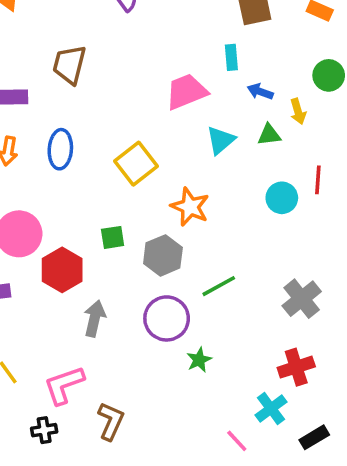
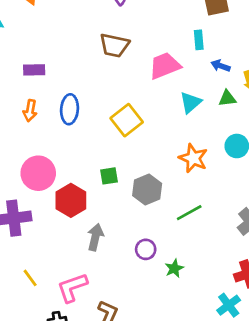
brown trapezoid: (69, 65) -> (114, 45), moved, turned -92
orange star: (190, 207) -> (193, 158), moved
purple circle: (167, 318) -> (146, 249), moved, size x0.6

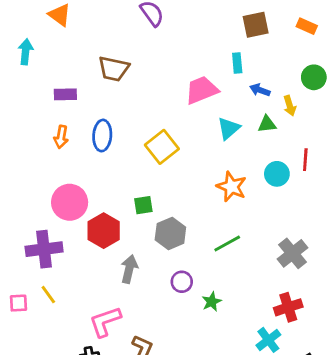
brown trapezoid: (114, 45) -> (114, 69), moved
gray hexagon: (147, 190) -> (170, 233), moved
yellow line: (30, 278) -> (48, 295), moved

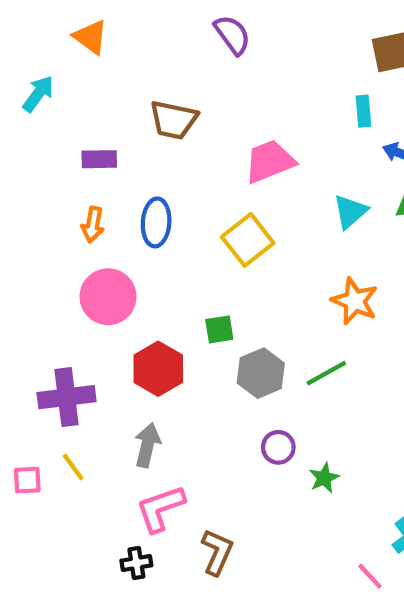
cyan arrow: (26, 52) -> (38, 94), turned 30
pink trapezoid: (202, 90) -> (270, 161), moved
pink circle: (70, 202) -> (108, 297), moved
green line: (227, 243) -> (326, 373), moved
gray arrow: (129, 269) -> (147, 445), moved

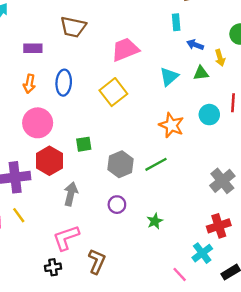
green square: (219, 329) -> (84, 144), moved
red hexagon: (158, 369) -> (49, 161), moved
gray arrow: (147, 445) -> (71, 194), moved
purple circle: (278, 447) -> (117, 205), moved

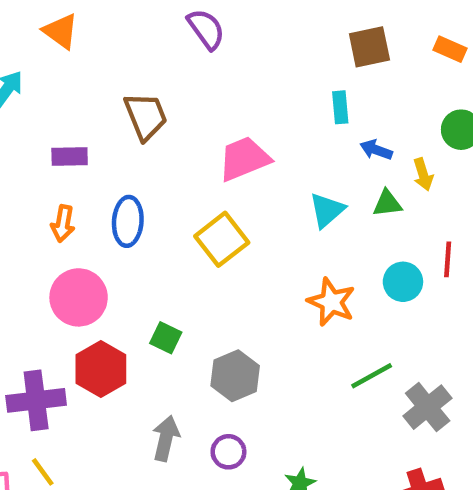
brown trapezoid: (73, 27) -> (146, 116), turned -124
green square: (84, 144) -> (166, 338), turned 35
green line: (156, 164) -> (372, 376), moved
gray arrow: (71, 194) -> (166, 438), moved

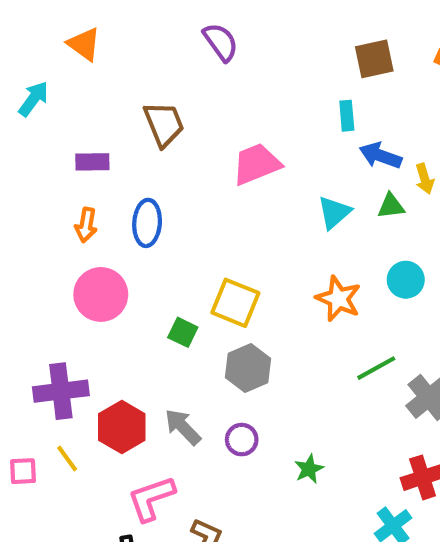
blue arrow: (376, 150) -> (380, 156), size x1.4
yellow square: (222, 239) -> (235, 303), moved, turned -30
red hexagon: (101, 369) -> (122, 427), moved
gray arrow: (166, 438) -> (183, 427), turned -57

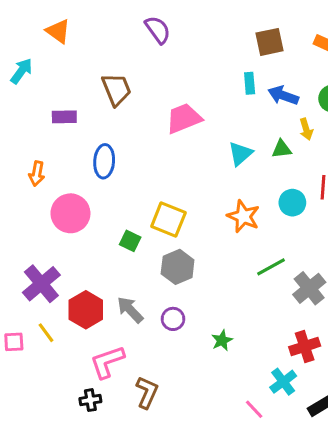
blue arrow: (380, 156) -> (283, 95), moved
orange arrow: (86, 225) -> (37, 174), moved
purple cross: (61, 391) -> (41, 284), turned -33

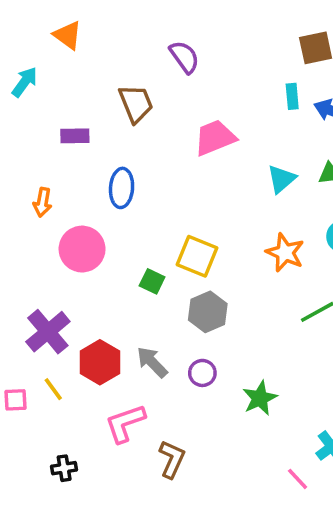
purple semicircle: (158, 30) -> (184, 57), moved
green star: (222, 340) -> (260, 398), size x1.4
black cross: (90, 400) -> (64, 468), moved

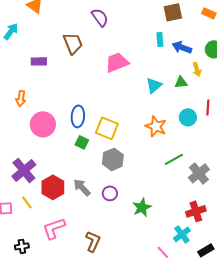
blue ellipse: (122, 188) -> (78, 116), moved
pink L-shape: (125, 423) -> (54, 228), moved
black cross: (64, 468) -> (22, 246), moved

